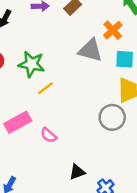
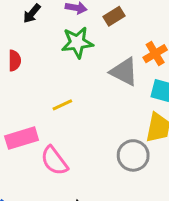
green star: (32, 64) -> (77, 42), moved, turned -30
pink semicircle: (49, 135) -> (54, 161), size x1.5

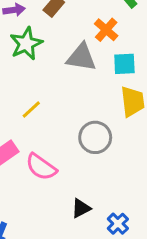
gray circle: (133, 155) -> (95, 137), moved

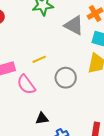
yellow line: (31, 110) -> (39, 59), moved

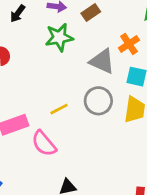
gray circle: (66, 78) -> (98, 101), moved

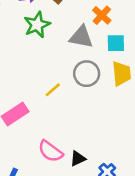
pink semicircle: (44, 143) -> (51, 151), moved

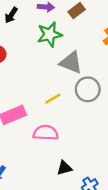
gray triangle: (81, 37) -> (71, 63), moved
pink semicircle: (51, 151) -> (46, 133), moved, turned 135

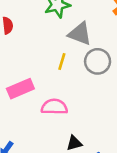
yellow line: (53, 99) -> (62, 62), moved, turned -42

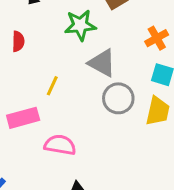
yellow line: (62, 62) -> (52, 86), moved

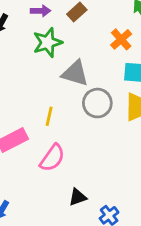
yellow line: (52, 86) -> (49, 116), moved
pink semicircle: (60, 145) -> (52, 158), turned 128

